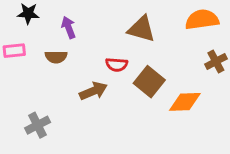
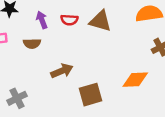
red semicircle: (117, 65) -> (69, 20), moved
brown square: (149, 82) -> (90, 95), moved, turned 35

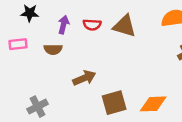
purple arrow: (42, 20) -> (63, 25), turned 35
orange diamond: (135, 80) -> (153, 104), moved

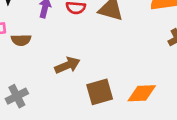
brown semicircle: (53, 49) -> (21, 40), moved

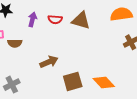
orange diamond: (142, 93) -> (104, 82), turned 50

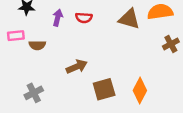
brown triangle: (81, 20) -> (129, 19), moved
orange diamond: (104, 82) -> (140, 90), turned 70

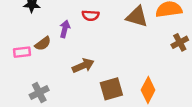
purple arrow: (58, 18) -> (65, 29), moved
pink rectangle: (16, 36) -> (22, 52), moved
brown semicircle: (37, 45) -> (43, 44), turned -35

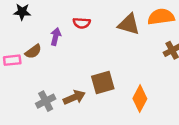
brown arrow: (83, 66) -> (74, 97), moved
brown square: (111, 89) -> (103, 83), moved
gray cross: (39, 92) -> (46, 101), moved

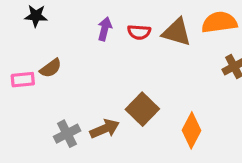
red semicircle: (82, 23) -> (139, 32), moved
purple arrow: (56, 37) -> (105, 29), moved
brown square: (103, 83) -> (142, 109), turned -30

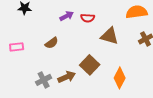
purple arrow: (105, 29) -> (67, 16), turned 48
brown triangle: (177, 32) -> (110, 36), moved
brown semicircle: (51, 68) -> (52, 43), moved

